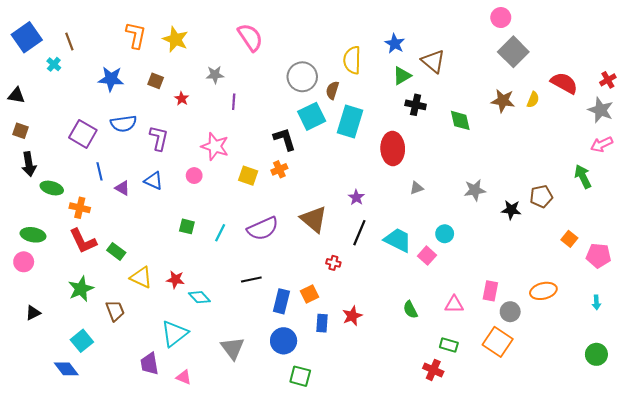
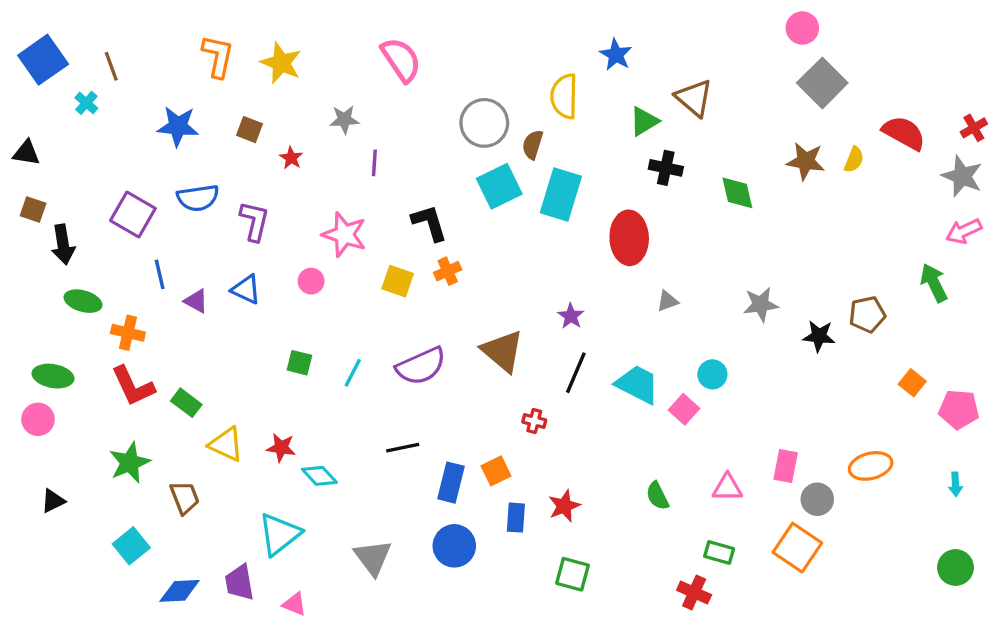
blue star: (395, 44) -> (616, 55), moved
black L-shape: (285, 139) -> (429, 223), moved
black arrow: (29, 164) -> (63, 244), moved
blue diamond: (66, 369) -> (180, 591), moved, turned -55
green square: (300, 376) -> (573, 574), moved

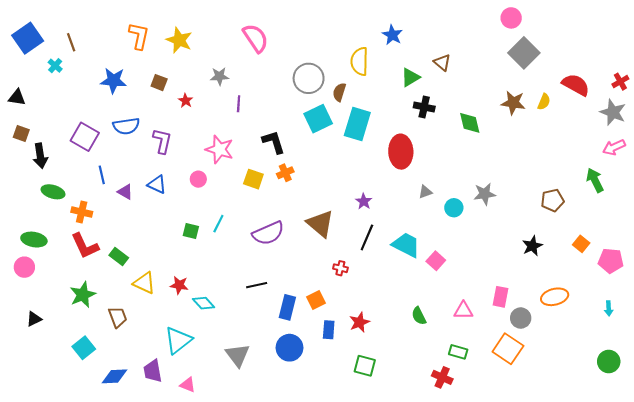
brown triangle: (694, 98) -> (442, 62), size x0.7
black star: (819, 336) -> (532, 246), moved, turned -30
cyan line: (353, 373) -> (218, 224), moved
cyan circle: (712, 374) -> (454, 208), moved

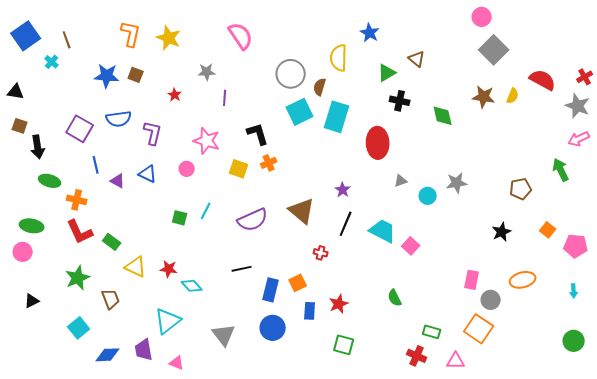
brown square: (159, 83) -> (136, 75), moved
pink triangle: (463, 311) -> (456, 361), moved

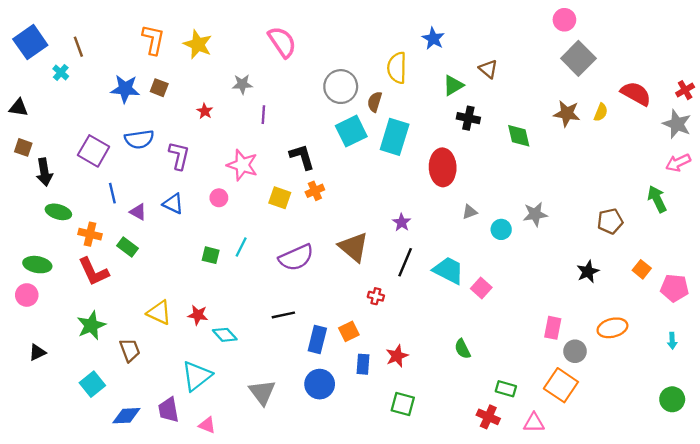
green rectangle: (112, 242) -> (128, 247), moved

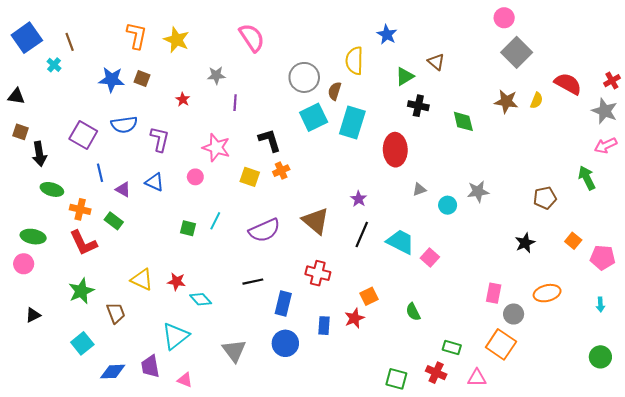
red cross: (376, 296) -> (318, 273), moved, size x1.6
orange square: (349, 331) -> (369, 296), moved
green square: (403, 404) -> (396, 379), moved

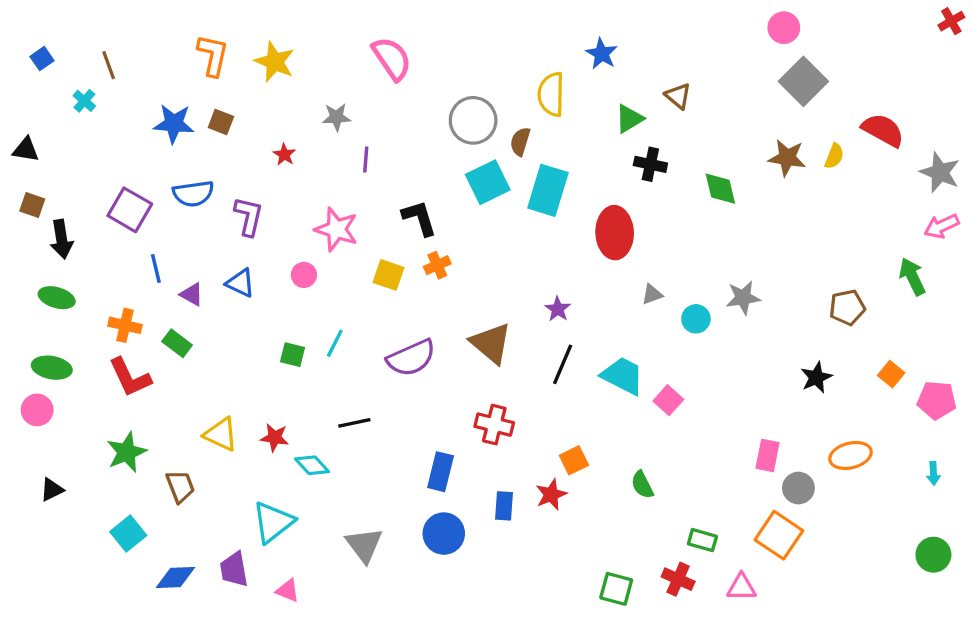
blue square: (27, 38) -> (42, 59), size x0.5
red cross: (612, 81) -> (951, 21), moved
green ellipse: (52, 189) -> (57, 298), moved
black line: (253, 282) -> (354, 423), moved

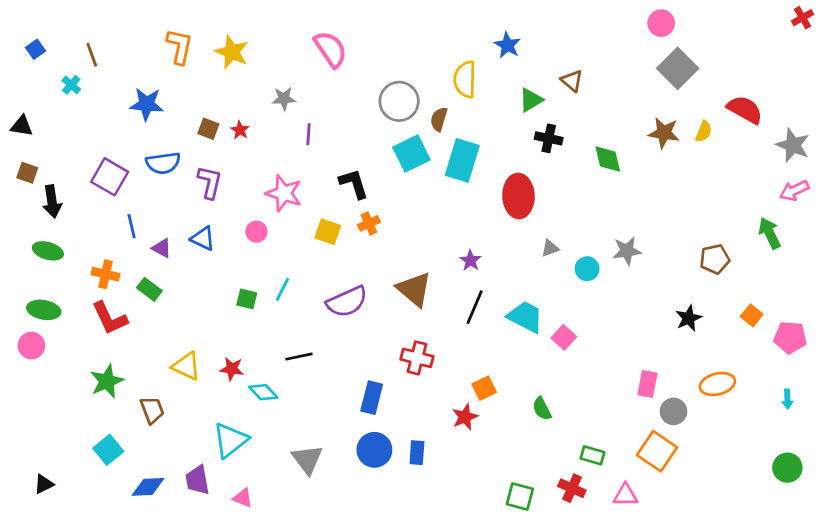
brown square: (221, 122) -> (208, 129), moved
black triangle: (52, 490) -> (44, 484), moved
blue rectangle: (504, 506) -> (417, 453), moved

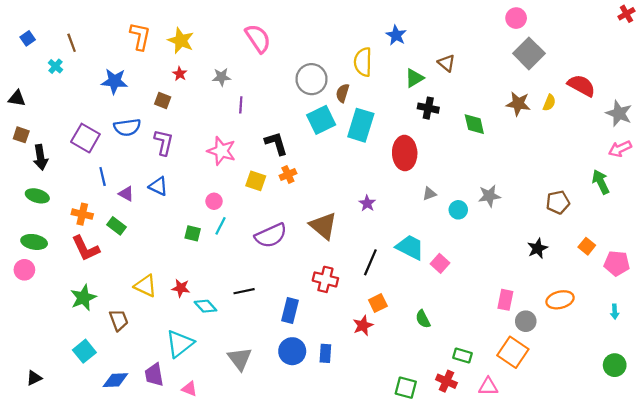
red star: (240, 130) -> (180, 74), moved
pink circle: (256, 232) -> (214, 201), moved
black line: (475, 307) -> (370, 262), moved
black line: (299, 357) -> (244, 291), moved

